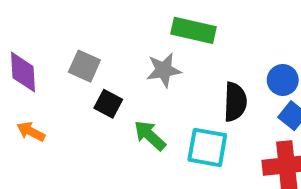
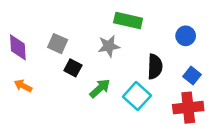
blue circle: (283, 80) -> (186, 36), moved
green arrow: (150, 136) -> (100, 88), turned 95
cyan square: (207, 147) -> (137, 96), turned 32

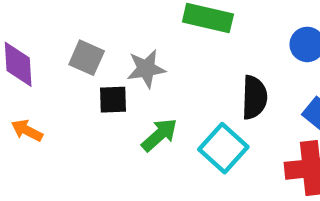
gray star: (109, 46) -> (146, 69), moved
black square: (73, 68) -> (113, 100), turned -30

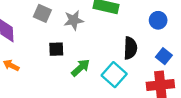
gray square: (87, 58) -> (42, 13), moved
gray star: (146, 69) -> (74, 20), moved

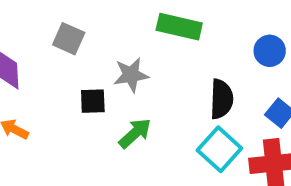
gray star: (74, 20) -> (131, 75), moved
cyan square: (114, 75) -> (219, 149), moved

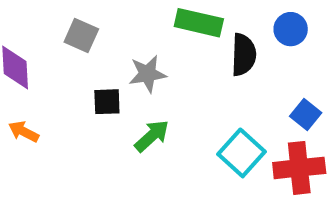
blue circle: (270, 51) -> (291, 29), moved
black semicircle: (221, 99) -> (244, 55), moved

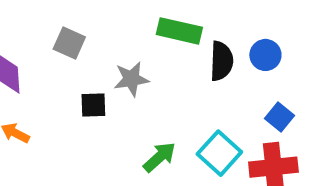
blue circle: (291, 29) -> (265, 55), moved
green arrow: (152, 136) -> (159, 157), moved

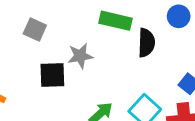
blue circle: (265, 55) -> (179, 16), moved
black square: (93, 105) -> (52, 75), size x1.4

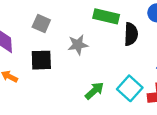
black square: (52, 75) -> (41, 60), moved

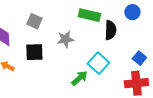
cyan square: (130, 88) -> (98, 63), moved

